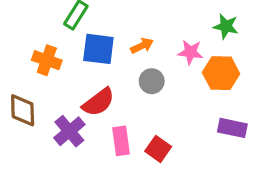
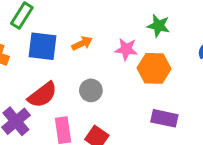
gray circle: (152, 81) -> (91, 90), moved

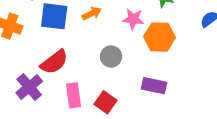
gray circle: (91, 90) -> (111, 56), moved
purple rectangle: (164, 118) -> (154, 86), moved

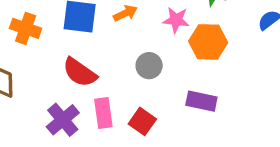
red semicircle: (54, 62) -> (80, 72), turned 72
purple cross: (29, 87) -> (63, 120), moved

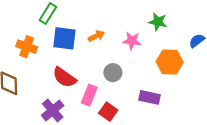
orange hexagon: (208, 42) -> (170, 62), moved
pink rectangle: (103, 113) -> (89, 95), moved, turned 30

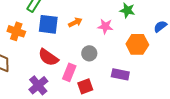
red square: (108, 112) -> (85, 86), turned 35

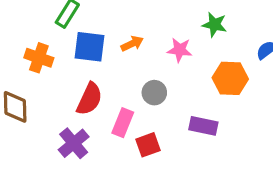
red semicircle: (48, 57) -> (89, 99), turned -100

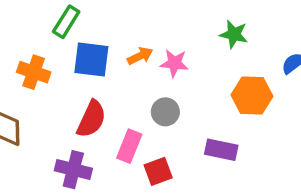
pink star: (180, 50) -> (174, 63), moved
purple cross: (74, 143) -> (73, 170), turned -36

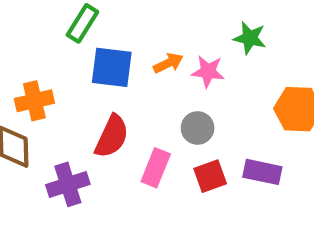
green star: (234, 34) -> (250, 38), moved
orange cross: (34, 72) -> (34, 101), moved, turned -32
purple cross: (73, 170) -> (68, 184), moved, turned -32
red square: (158, 171) -> (210, 176), moved

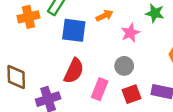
orange arrow: (168, 63) -> (105, 16), moved
pink star: (208, 71) -> (130, 33), turned -30
orange cross: (34, 101) -> (28, 17), moved

